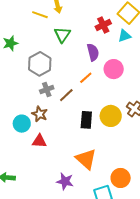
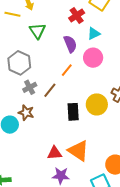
cyan triangle: (124, 36) -> (94, 34), moved
red triangle: (39, 141) -> (55, 153), moved

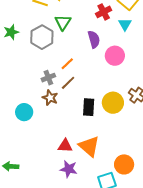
cyan triangle: (94, 34) -> (125, 24), moved, turned -40
gray hexagon: (19, 63) -> (42, 37), moved
orange line: (67, 70) -> (67, 64), moved
brown star: (26, 113) -> (50, 98), moved

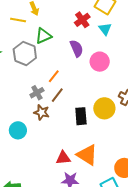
green triangle: (63, 22) -> (43, 36), turned 42

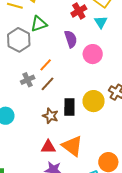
brown star: (42, 112) -> (50, 116), moved

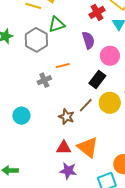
orange line: (46, 65) -> (63, 66), turned 32
brown line: (48, 84) -> (86, 105), moved
black rectangle: (69, 107) -> (97, 79), moved, turned 36

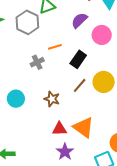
purple semicircle: (88, 40) -> (79, 20), turned -114
black rectangle: (97, 79) -> (78, 59), moved
brown star: (66, 117) -> (52, 99), moved
purple star: (68, 171) -> (65, 152), turned 30

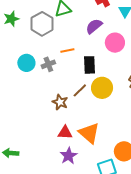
black rectangle: (78, 59) -> (89, 65), turned -42
yellow circle: (104, 82) -> (102, 88), moved
brown line: (80, 85) -> (80, 90), moved
cyan circle: (16, 99) -> (26, 63), moved

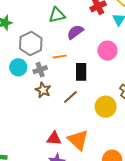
gray hexagon: (42, 24) -> (31, 44), moved
purple semicircle: (94, 26) -> (75, 32), moved
yellow circle: (102, 88) -> (106, 107), moved
brown star: (60, 102) -> (43, 90), moved

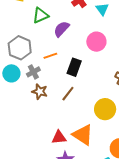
black rectangle: (81, 72) -> (74, 67), turned 30
yellow circle: (106, 107) -> (105, 109), moved

